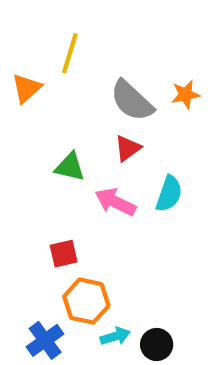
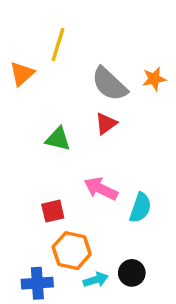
cyan semicircle: (169, 194) -> (140, 208), moved
pink arrow: (115, 202) -> (101, 189), moved
blue cross: (45, 340) -> (37, 283), turned 32
black circle: (157, 344) -> (132, 273), moved

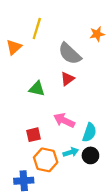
orange star: (154, 79) -> (97, 34), moved
black circle: (132, 273) -> (90, 155), moved
cyan arrow: (96, 280) -> (71, 152), moved

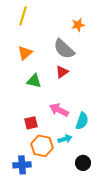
yellow line: (37, 28) -> (23, 16), moved
orange star: (97, 34) -> (78, 25), moved
orange triangle: (14, 47) -> (25, 53), moved
black circle: (90, 155) -> (83, 163), moved

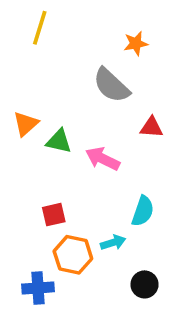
orange triangle: (25, 53) -> (26, 124), moved
red triangle: (62, 72) -> (152, 127), moved, turned 40
pink arrow: (59, 110) -> (103, 159), moved

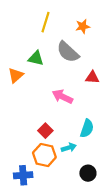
yellow line: (40, 28) -> (45, 22), moved
green triangle: (59, 141) -> (36, 58), moved
red square: (54, 215) -> (45, 131), moved, turned -32

